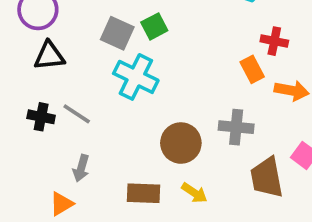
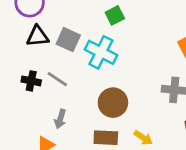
gray square: (117, 33) -> (68, 40), moved
brown circle: (181, 143) -> (113, 103), moved

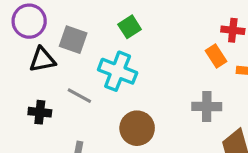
gray square: (68, 40) -> (73, 40), moved
gray line: (57, 79) -> (79, 96), moved

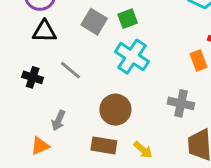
gray square: (73, 40) -> (94, 22), moved
cyan cross: (118, 71) -> (132, 57), moved

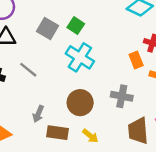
green square: (128, 19) -> (76, 26), turned -35
brown circle: (115, 110) -> (80, 103), moved
gray arrow: (58, 120) -> (38, 114), moved

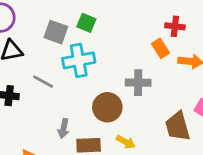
cyan cross: (80, 57) -> (79, 60), moved, turned -32
gray cross: (122, 96) -> (138, 83), moved

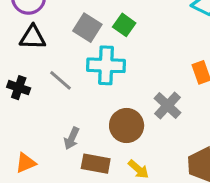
gray cross: (138, 83) -> (168, 105), turned 30

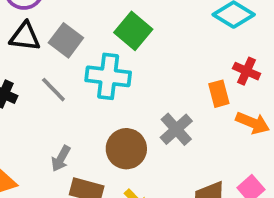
green square: (124, 25) -> (133, 31), size x1.4
gray square: (87, 28) -> (66, 40), moved

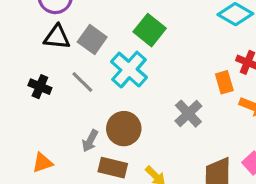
cyan cross: (108, 76) -> (129, 70), turned 36
brown circle: (126, 149) -> (124, 129), moved

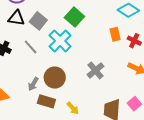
orange rectangle: (224, 82) -> (115, 34), moved

